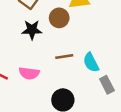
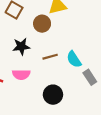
black star: (32, 30) -> (21, 46), moved

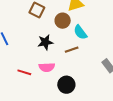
cyan semicircle: (74, 59) -> (80, 32), moved
black circle: (53, 95) -> (66, 85), moved

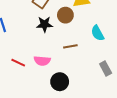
cyan semicircle: (80, 32) -> (98, 33), moved
black star: (45, 42) -> (45, 24), moved

